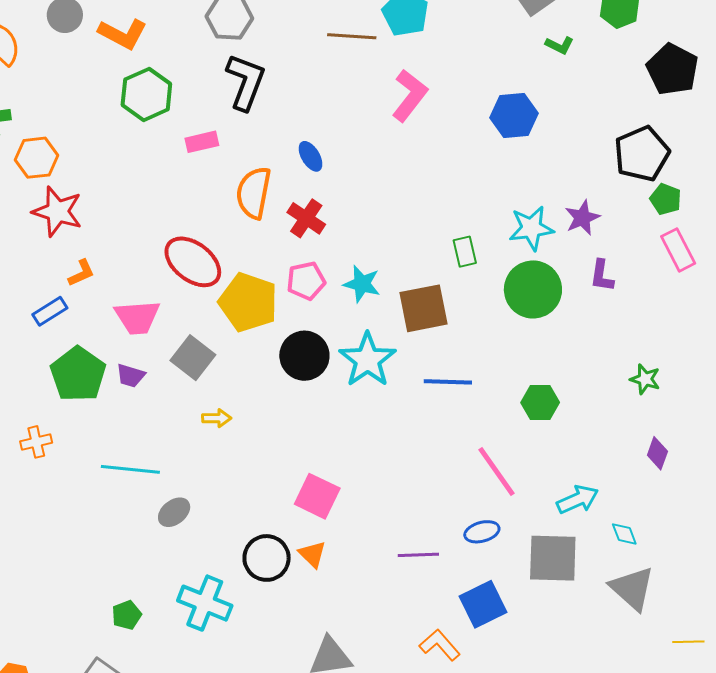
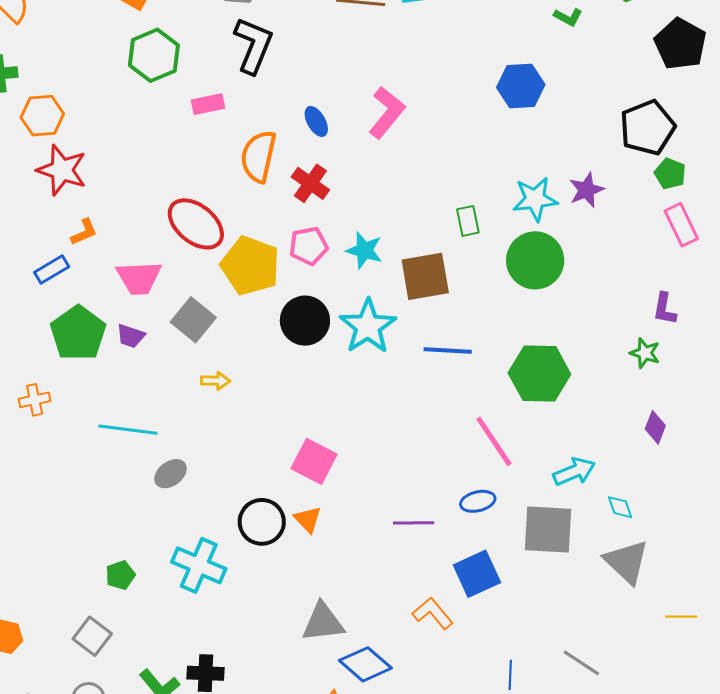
pink L-shape: (410, 95) -> (387, 112), moved
purple L-shape: (602, 276) -> (665, 309), moved
green hexagon: (540, 402) -> (539, 374), size x1.6

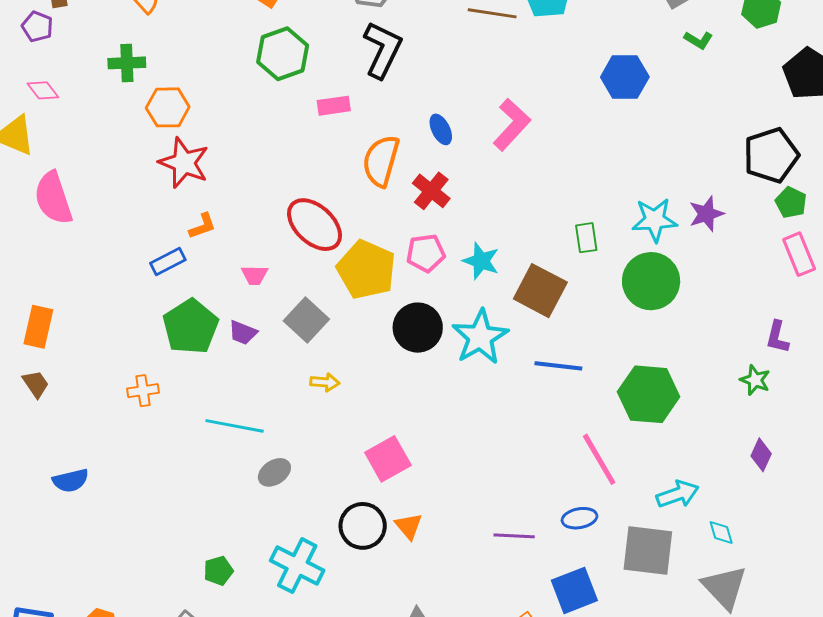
blue hexagon: (521, 86) -> (625, 77), moved
brown square: (425, 276) -> (540, 291), turned 34
pink trapezoid: (139, 278) -> (254, 275), size x0.6
pink square: (314, 461) -> (388, 459), moved, turned 30

